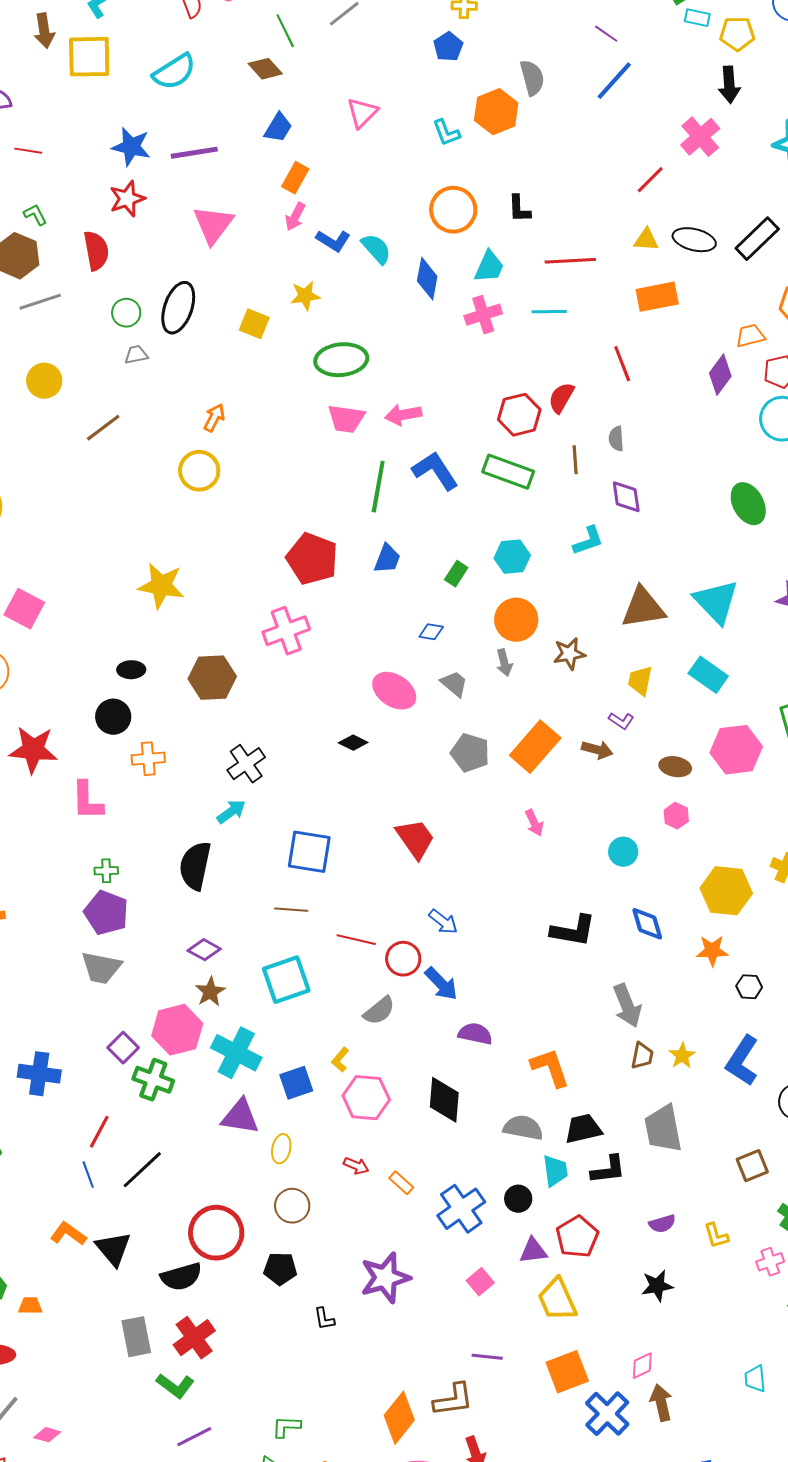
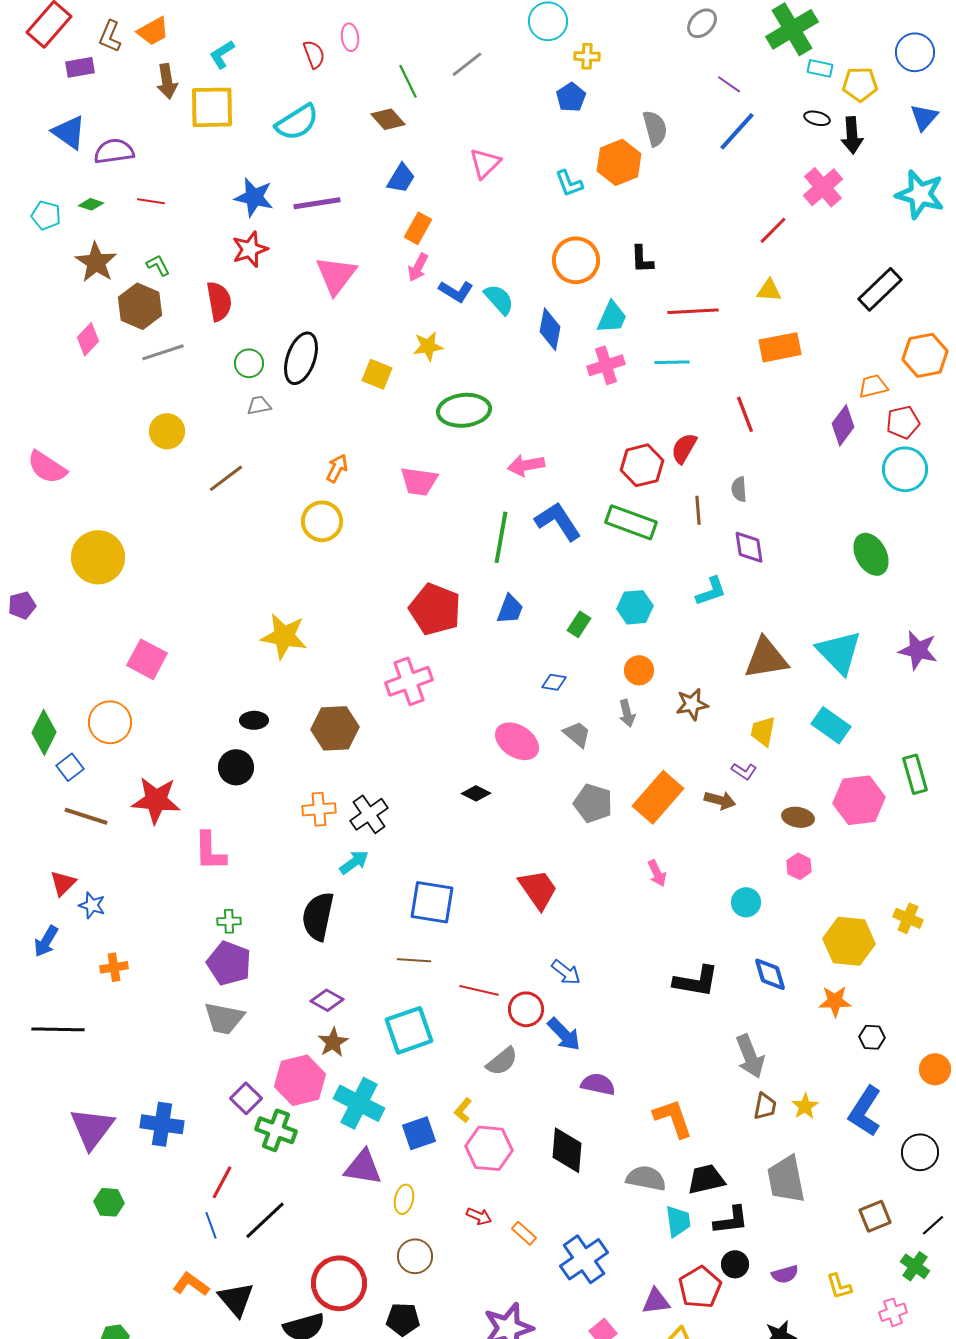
black ellipse: (694, 240) -> (817, 118), moved, size x0.6
pink trapezoid: (346, 419) -> (419, 481), moved
orange circle: (516, 620) -> (639, 670), size x0.7
orange cross: (148, 759) -> (319, 809), moved
black circle: (518, 1199) -> (735, 1264), moved

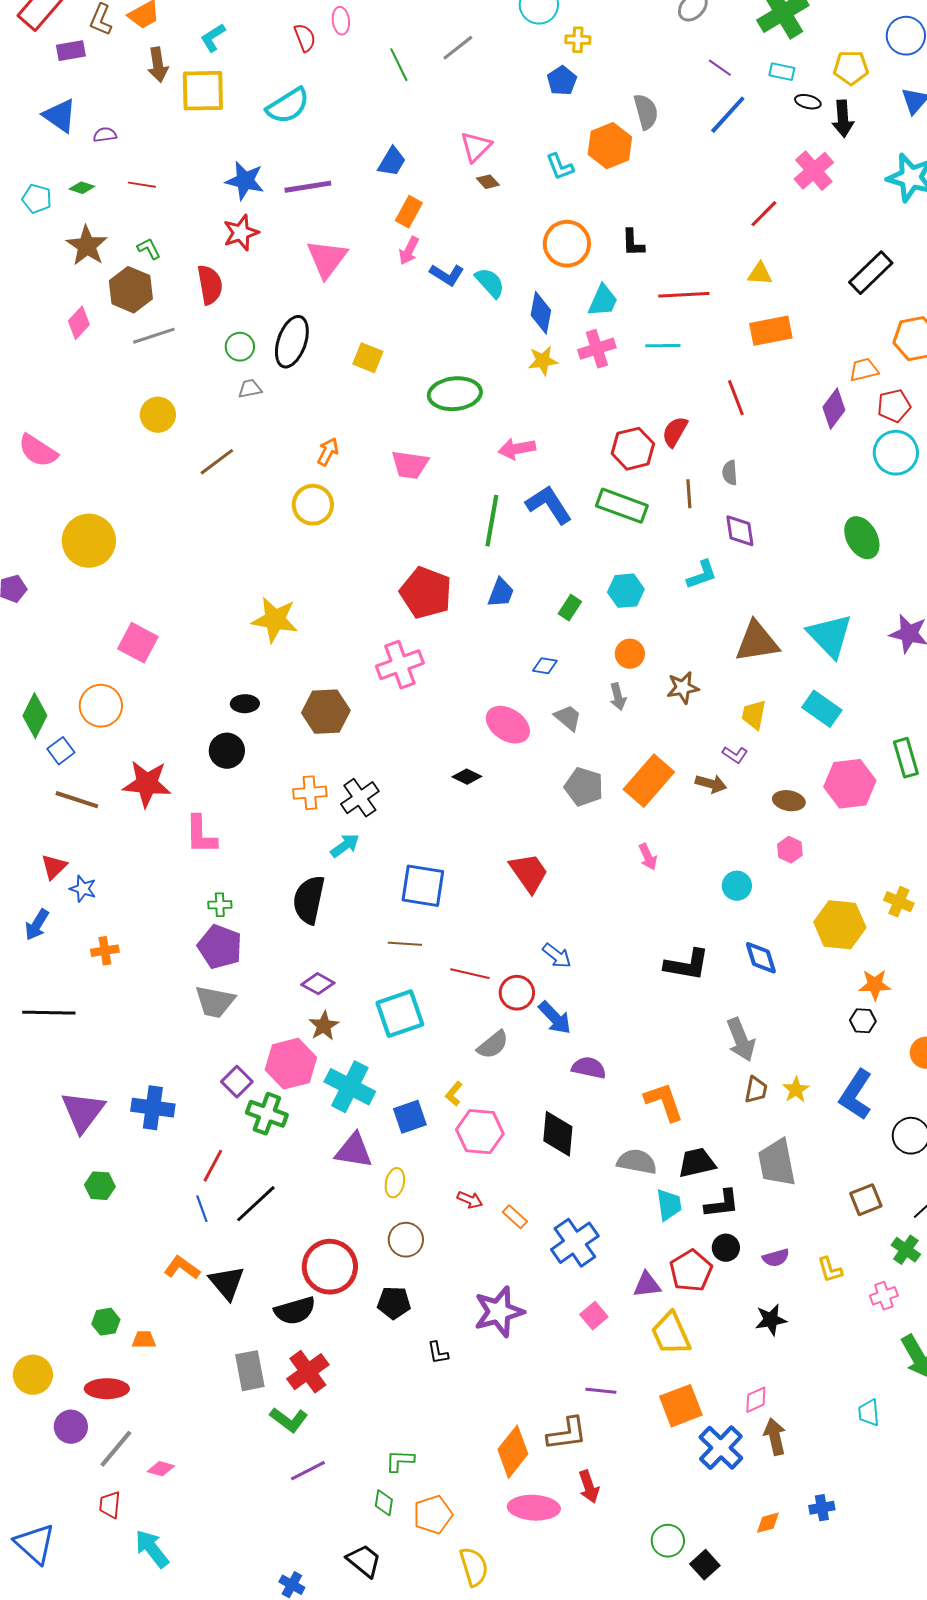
cyan rectangle: (820, 68) -> (782, 72), moved
brown diamond: (388, 119) -> (488, 182), moved, size x0.7
purple semicircle: (114, 151) -> (105, 135), size x0.6
yellow star: (428, 346) -> (543, 361), moved
orange star: (835, 1001) -> (875, 985), moved

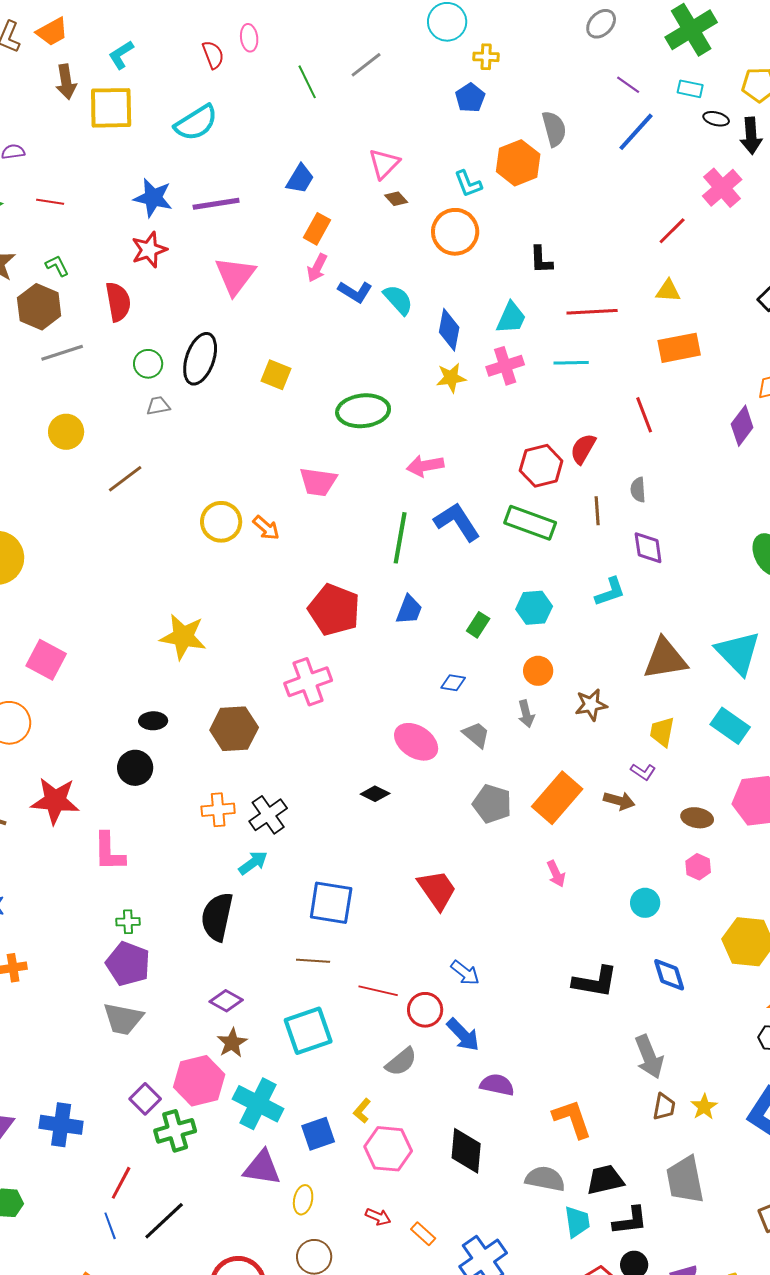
orange circle: (567, 244) -> (455, 232), moved
orange arrow: (328, 452) -> (266, 528), moved, turned 104
green cross: (267, 1114) -> (175, 1131), turned -36

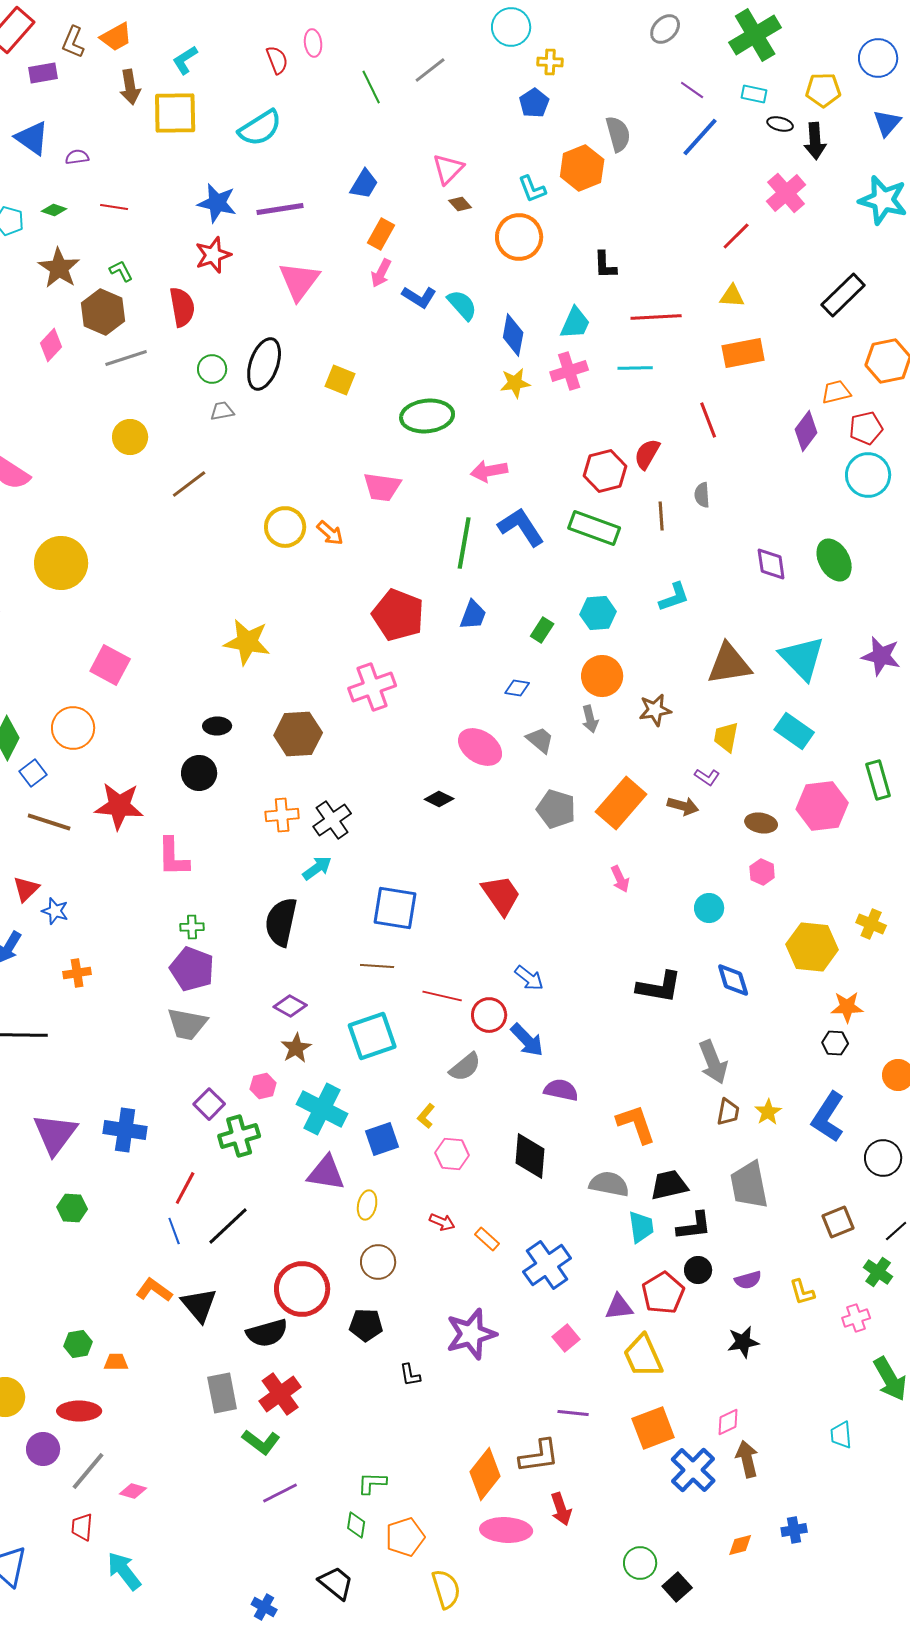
purple diamond: (648, 548) -> (771, 564), moved
orange circle: (538, 671) -> (602, 676), size x1.4
pink hexagon: (199, 1081) -> (263, 1086), size x0.5
pink hexagon: (388, 1149) -> (452, 1154), size x0.7

